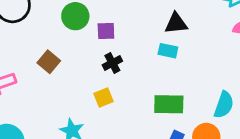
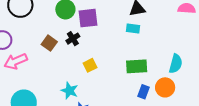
purple square: (106, 31) -> (88, 18), size x1.5
black cross: (112, 63) -> (73, 39), moved

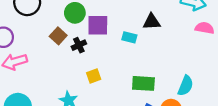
cyan rectangle: (133, 29) -> (129, 37), moved
brown square: (49, 43) -> (58, 36), moved

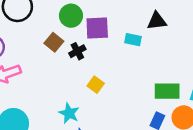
yellow square: (94, 76) -> (96, 85), turned -32
green rectangle: (143, 83) -> (167, 91), moved

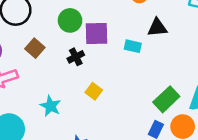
brown square: (54, 42) -> (35, 48), moved
green rectangle: (167, 91) -> (166, 99), turned -45
cyan star: (69, 113) -> (50, 106), moved

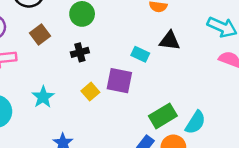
purple square: (96, 34) -> (119, 81), moved

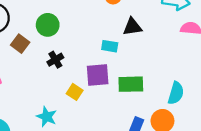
brown square: (40, 34) -> (20, 44), moved
cyan star: (43, 97) -> (47, 117), moved
green rectangle: (163, 116) -> (131, 84), moved, turned 45

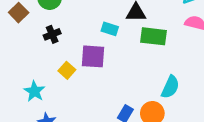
green rectangle: (131, 84) -> (154, 36), moved

